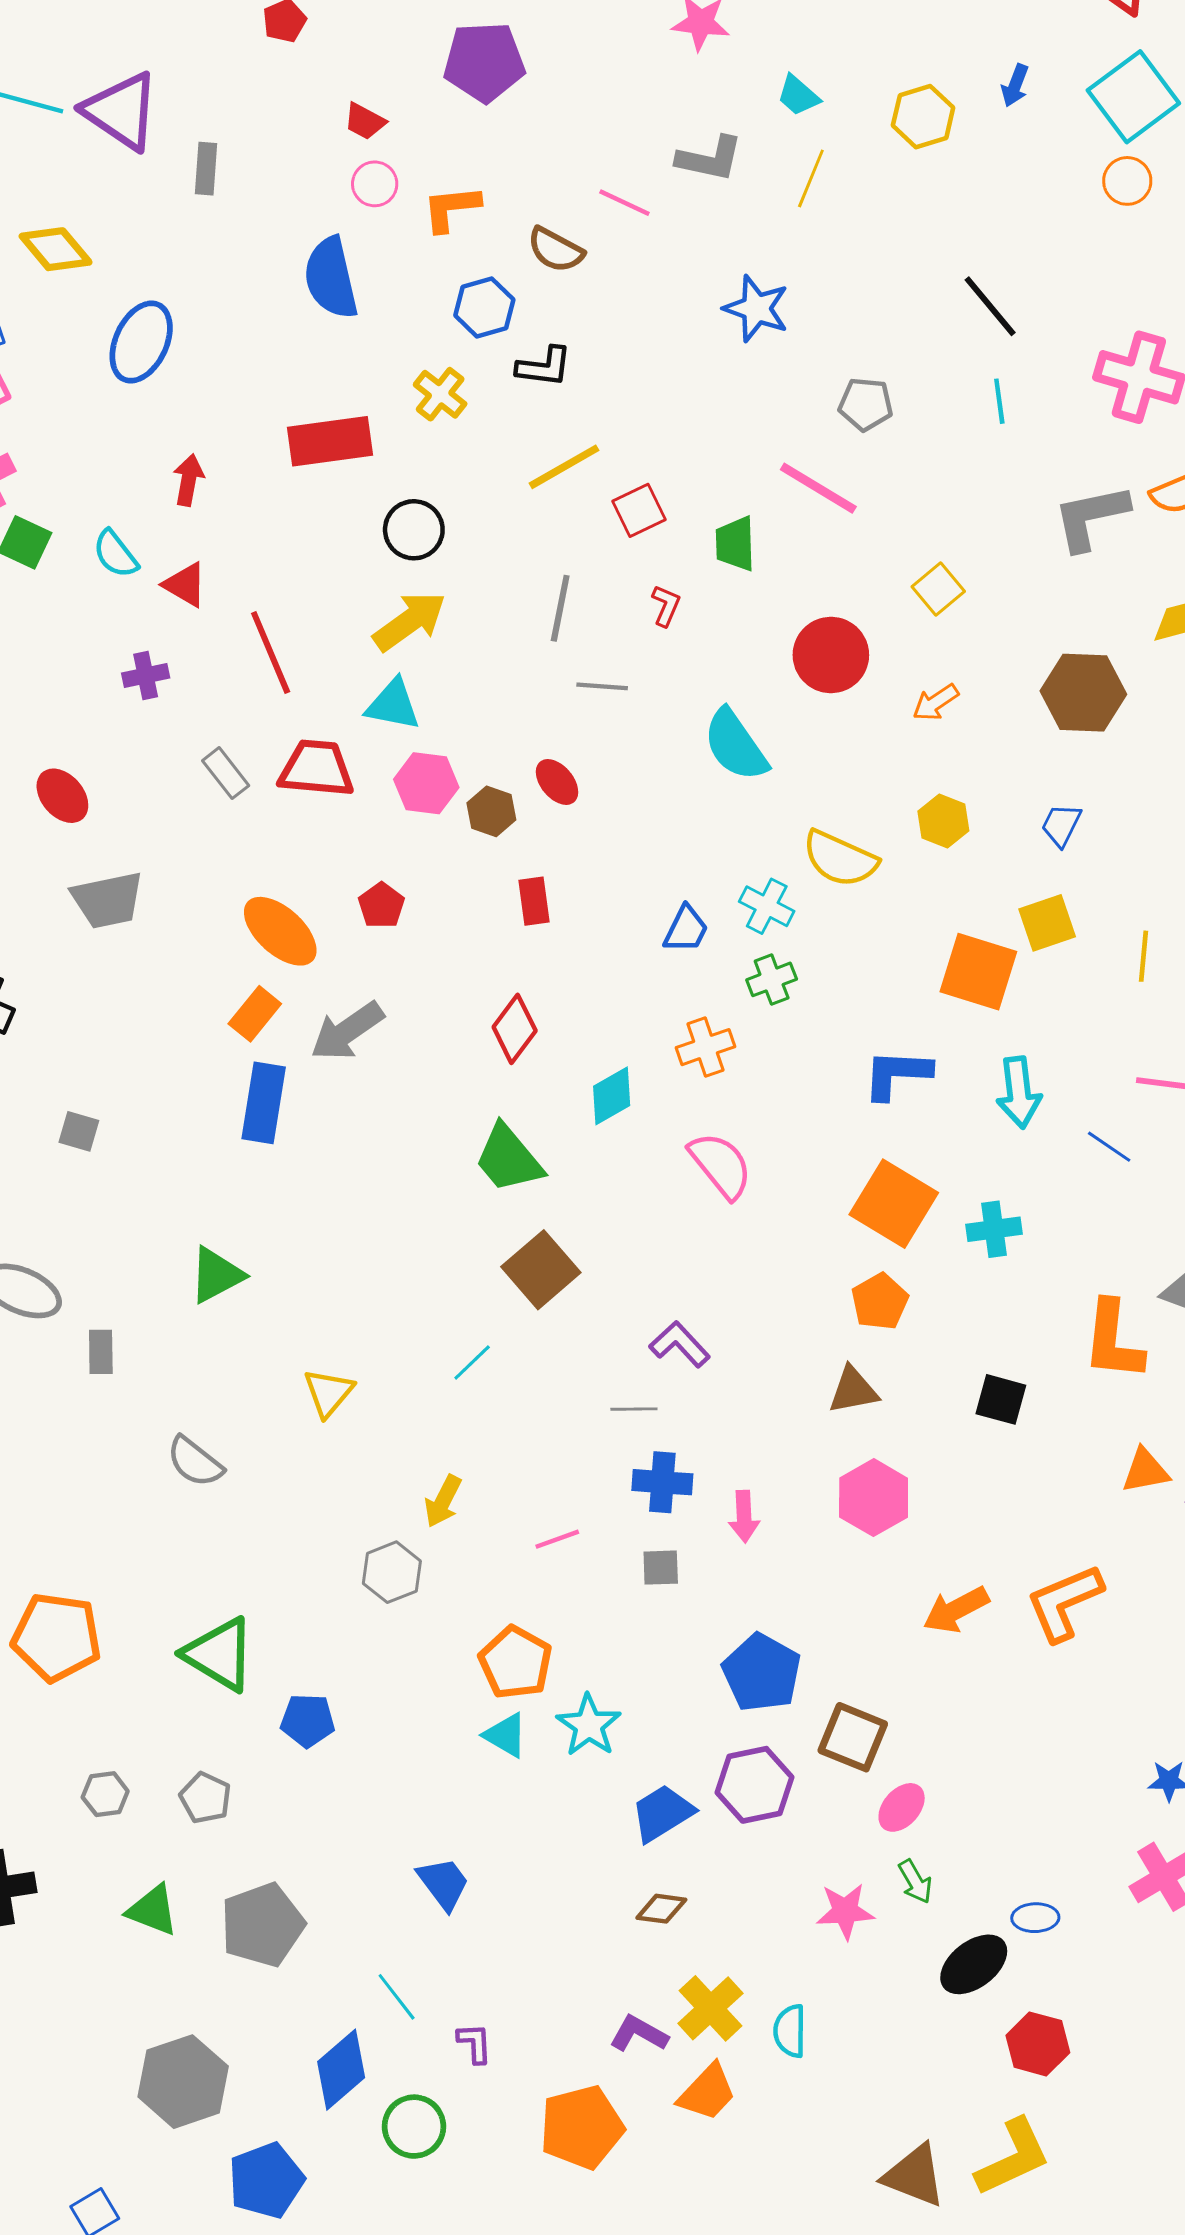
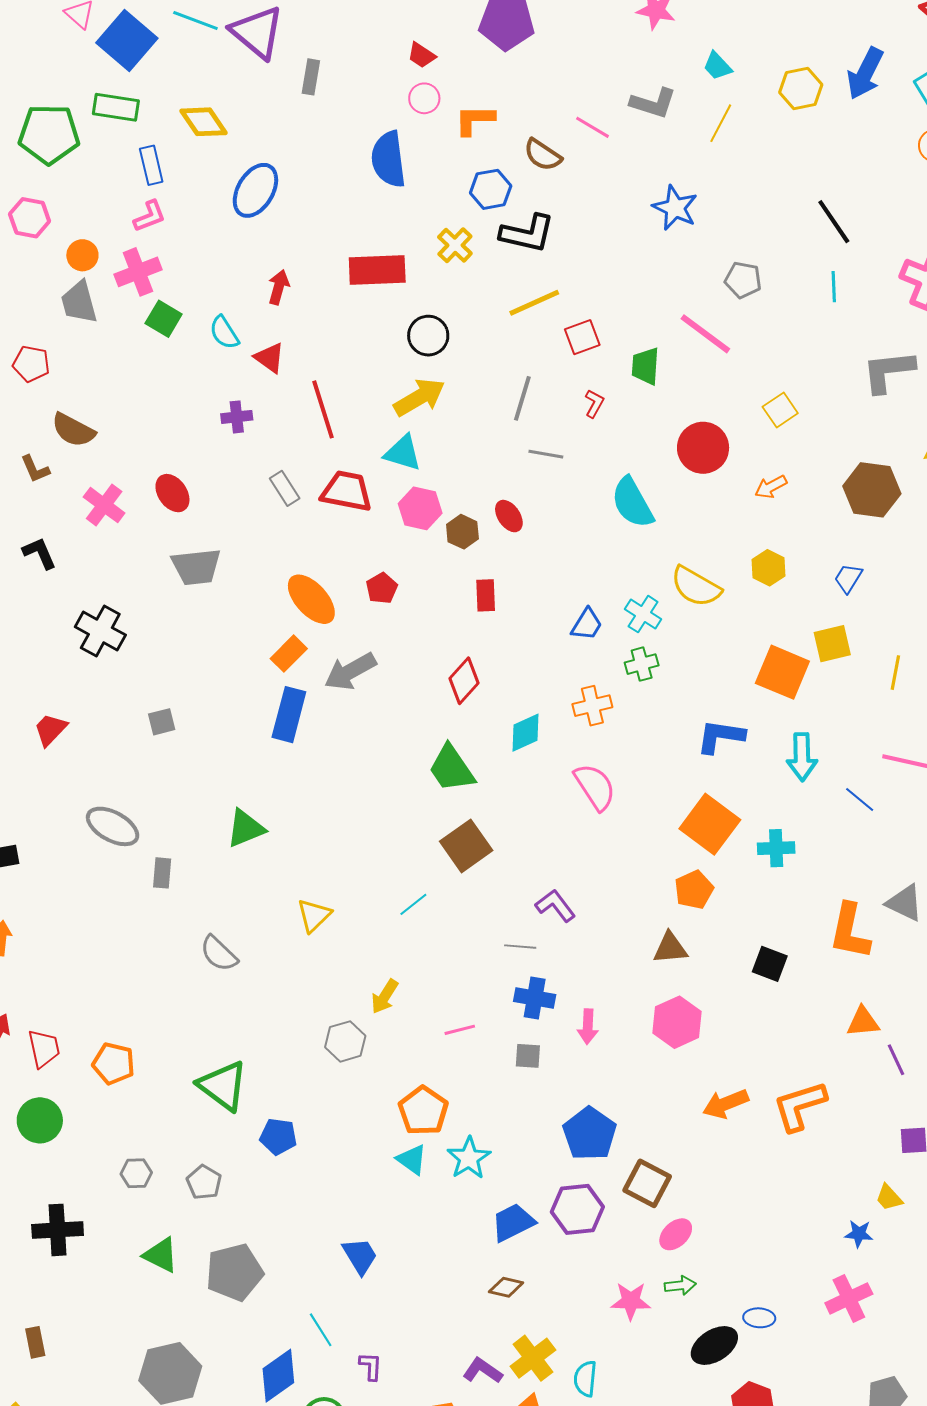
blue arrow: (1015, 85) -> (865, 73), size x1.8
black L-shape: (544, 367) -> (527, 233), size x1.4
gray square: (79, 1131) -> (162, 722), turned -36
orange pentagon: (57, 1637) -> (113, 1064), size x0.7
green arrow: (915, 1882) -> (680, 1285), turned -72

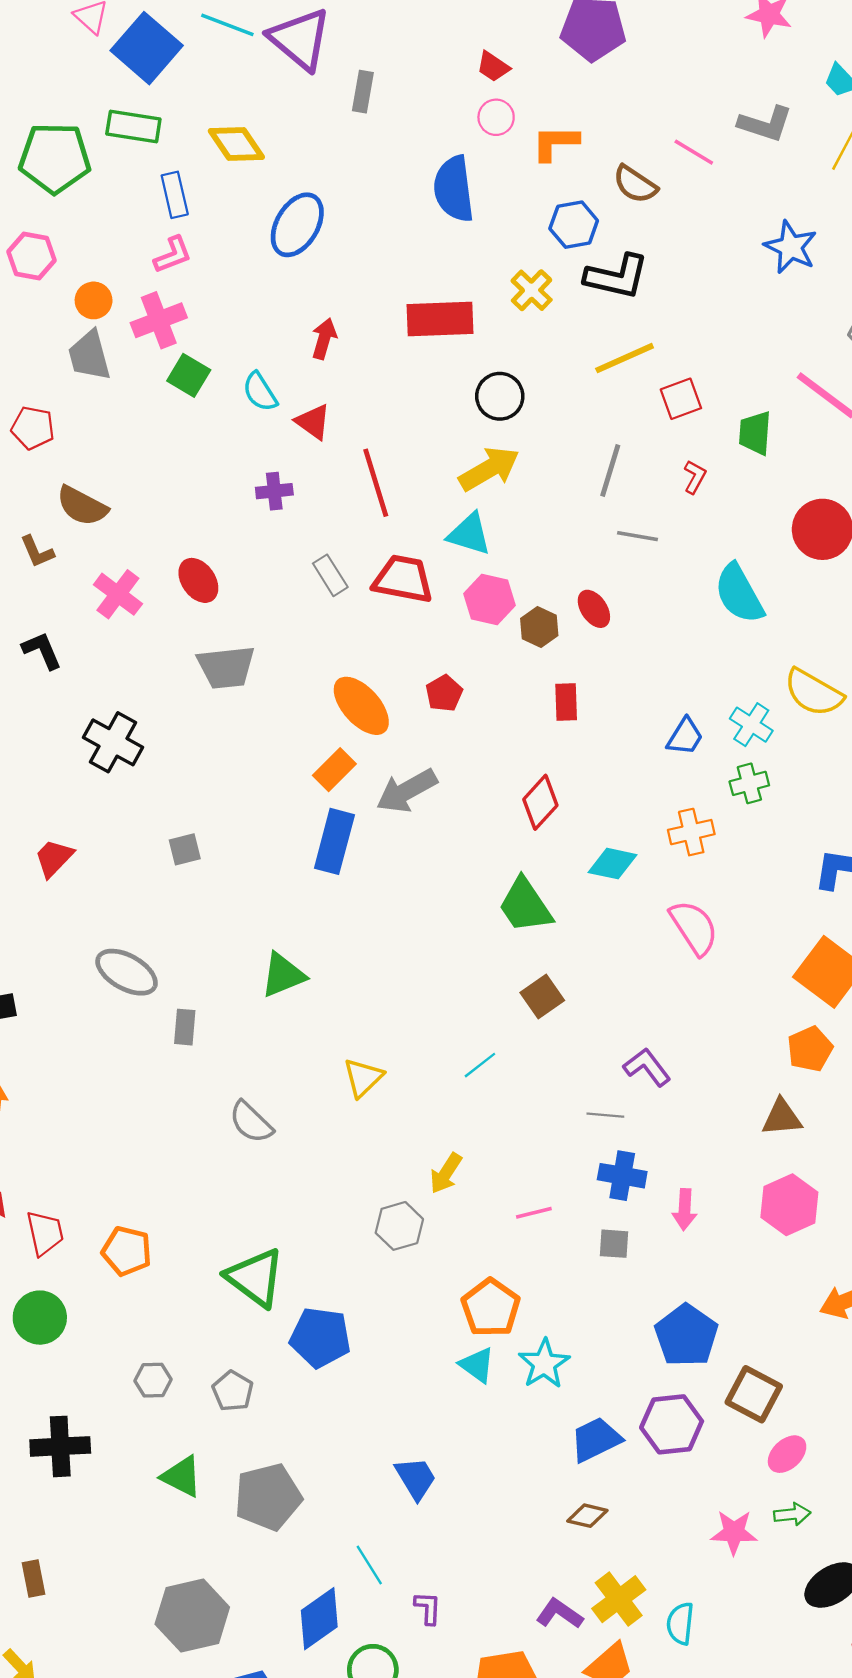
cyan diamond: (525, 733) -> (613, 864), turned 36
brown square: (466, 846) -> (542, 997), size x0.7
blue pentagon: (278, 1136) -> (320, 1337), size x1.4

